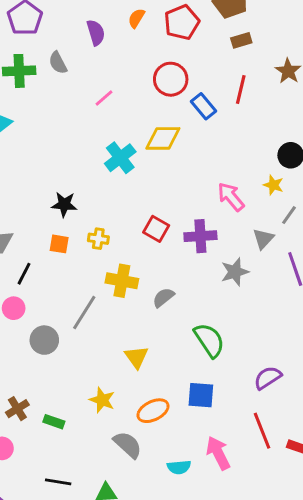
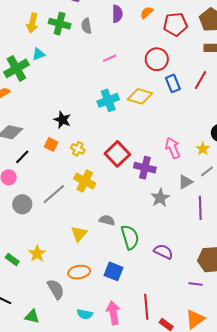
red square: (156, 229) -> (117, 154), size x1.4
gray star: (235, 272) -> (160, 198), turned -30
gray semicircle: (163, 297) -> (107, 220), moved, turned 35
purple semicircle: (268, 378) -> (163, 252), moved, turned 42
yellow star: (102, 400) -> (37, 254), moved

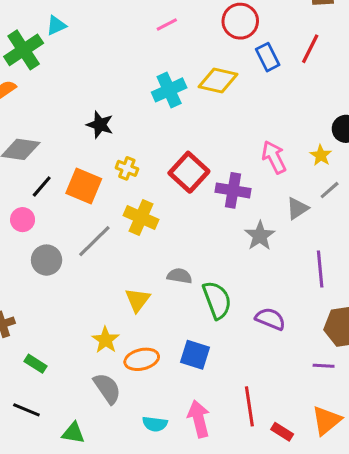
orange square: (51, 144) -> (84, 186), moved, size x1.6
purple line: (200, 208) -> (320, 269), moved
yellow star: (37, 254) -> (105, 340), moved
green rectangle: (12, 259) -> (36, 364), moved

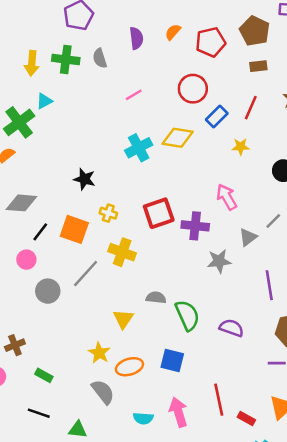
blue rectangle: (268, 57) -> (217, 116), turned 75
yellow star: (321, 155) -> (241, 147), moved, turned -30
red square: (189, 172) -> (159, 213), turned 32
gray star: (260, 236) -> (219, 261), turned 30

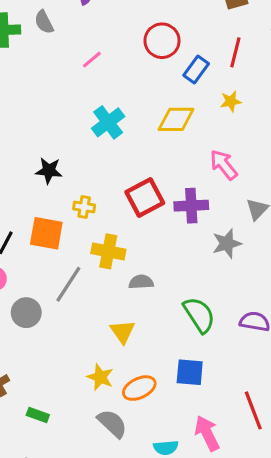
yellow diamond: (178, 138) -> (176, 119), moved
gray semicircle: (156, 298) -> (141, 282), moved

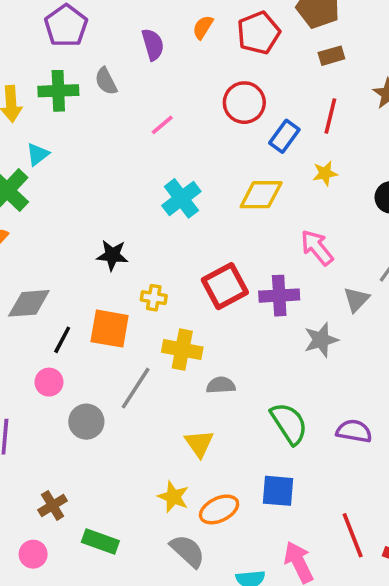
green rectangle: (38, 415) -> (100, 541), size x1.4

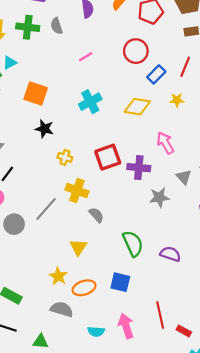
gray triangle: (356, 299) -> (184, 177), turned -35
orange square: (110, 329) -> (36, 93), moved
gray semicircle: (221, 385) -> (96, 215), turned 42
gray semicircle: (188, 551) -> (62, 309), turned -35

